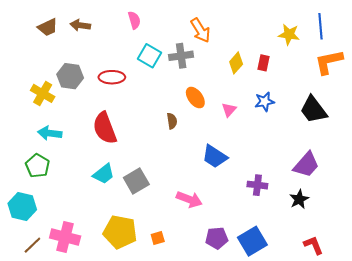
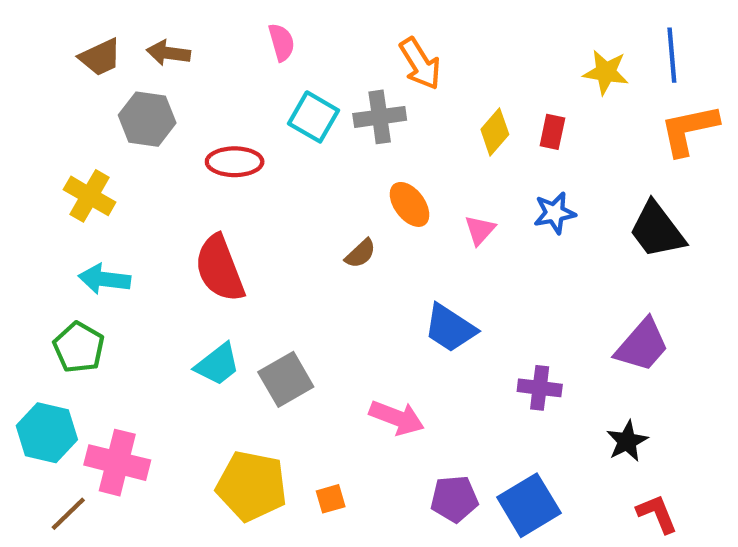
gray hexagon: (70, 76) -> (147, 119), moved
brown semicircle: (172, 121) -> (360, 253), turned 56
black star: (299, 199) -> (627, 441), moved
pink cross: (65, 237) -> (117, 463), moved

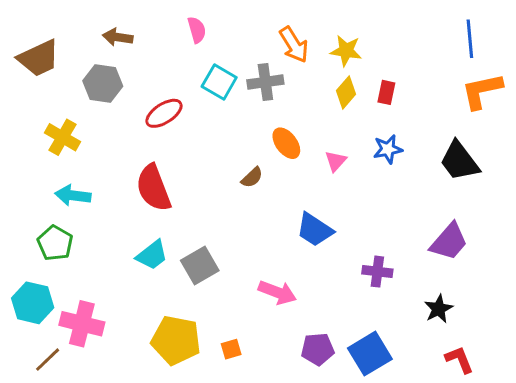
brown trapezoid: (100, 57) -> (39, 58), moved, size x1.4
yellow star: (606, 72) -> (346, 51), moved
red ellipse: (235, 162) -> (164, 113), turned -33

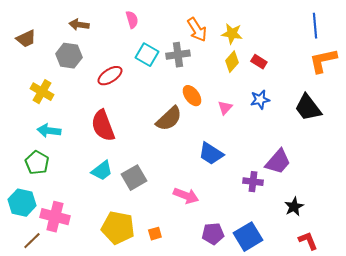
brown trapezoid: (39, 58) -> (26, 39), size x0.7
red rectangle: (386, 92) -> (259, 62), turned -70
brown semicircle: (252, 178) -> (169, 119), size x1.8
purple trapezoid: (449, 242) -> (278, 162), moved

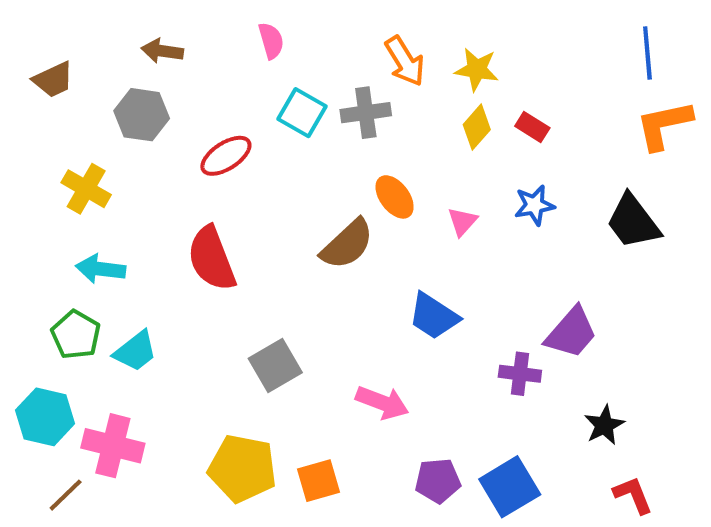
cyan trapezoid: (102, 171) -> (135, 351), moved
orange square: (155, 234) -> (318, 481), size x1.5

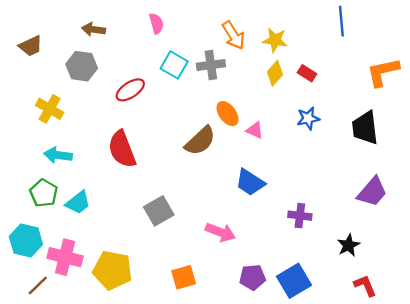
blue line: (647, 53) -> (341, 21), moved
pink triangle: (462, 222) -> (255, 130), moved, turned -48
black trapezoid: (633, 222) -> (365, 128), turned 30
purple trapezoid: (571, 333) -> (372, 192), moved
yellow pentagon: (242, 468) -> (112, 270), moved

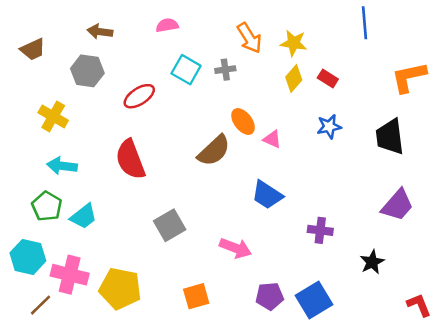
pink semicircle: (156, 23) -> (167, 25), turned -84
gray cross: (211, 65) -> (225, 70), size x0.7
red L-shape: (365, 286) -> (419, 305), moved

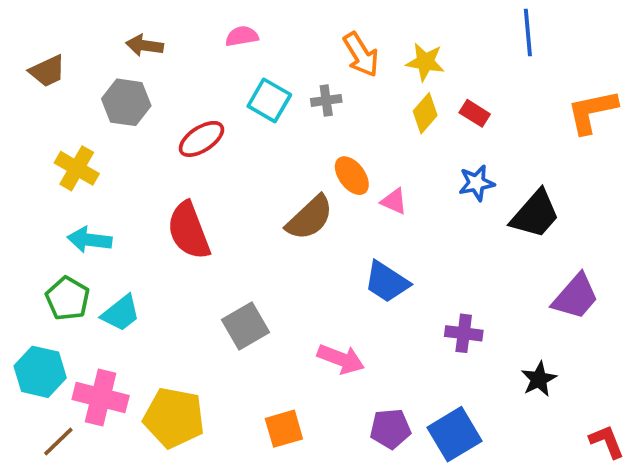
black trapezoid: (390, 137) -> (535, 214), moved, turned -132

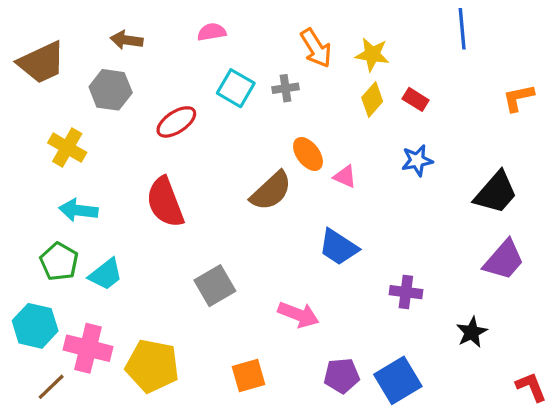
brown trapezoid: (47, 71) -> (41, 63), size x1.5
orange L-shape: (592, 111) -> (518, 98), size x0.7
black trapezoid: (535, 214) -> (496, 193), moved

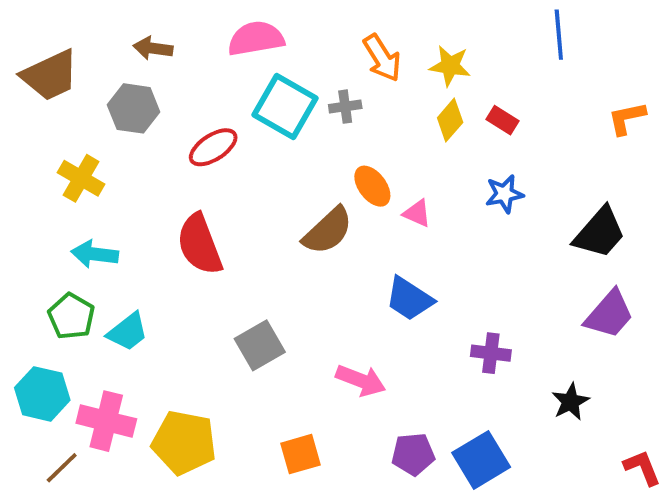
pink semicircle: (212, 32) -> (256, 39), size x1.6
cyan square: (236, 88) -> (285, 107), size x1.4

